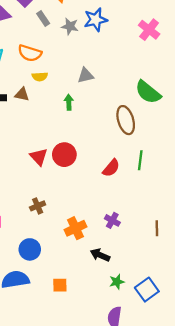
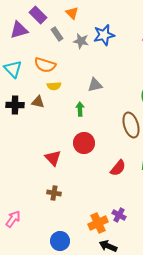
red circle: (64, 155) -> (84, 143), moved
brown cross: (38, 206) -> (54, 193), moved, turned 32
orange cross: (75, 228) -> (98, 223), moved
blue circle: (30, 249) -> (60, 241), moved

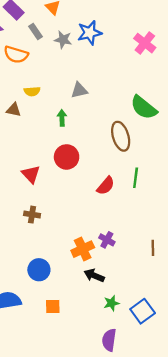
orange semicircle: (45, 65) -> (16, 55), moved

